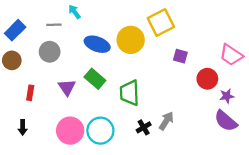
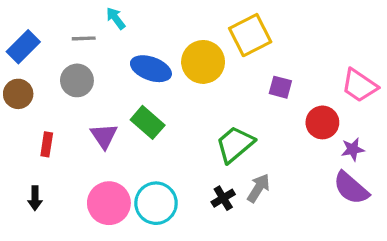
green trapezoid: (130, 93) -> (235, 144), moved, turned 52

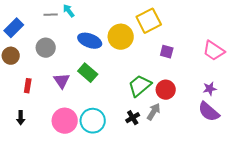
gray line: (84, 38) -> (51, 15), moved
red circle: (322, 122) -> (166, 90), moved

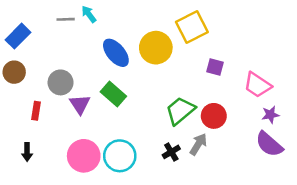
blue ellipse: (90, 41) -> (116, 53), turned 30
gray circle: (46, 48) -> (61, 82), moved
pink trapezoid: (214, 51) -> (258, 85), moved

